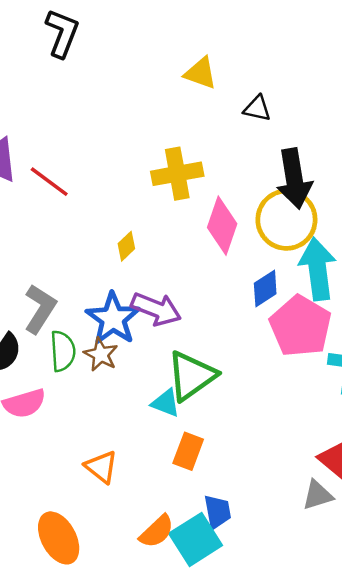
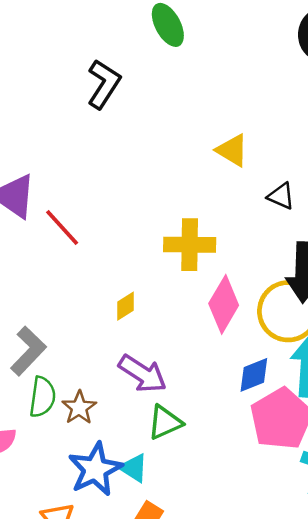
blue star: (113, 319) -> (95, 469), moved
green triangle: (191, 376) -> (165, 422), moved, size x0.7

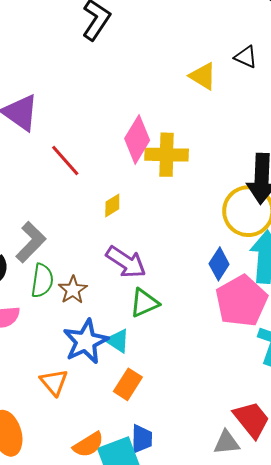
black triangle: (281, 196) -> (246, 57), moved
red line: (62, 228) -> (65, 160), moved
pink diamond: (224, 304) -> (137, 139), moved
blue diamond: (254, 375) -> (219, 264), turned -36

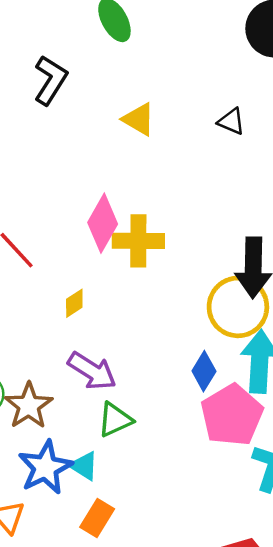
yellow triangle: (203, 76) -> (139, 119), moved
brown star: (73, 290) -> (29, 406), size x1.4

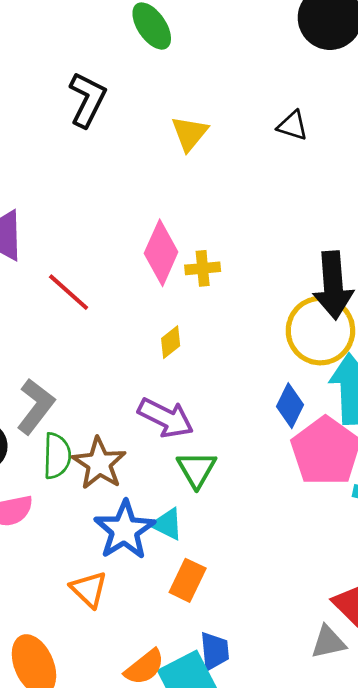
yellow triangle: (139, 119) -> (190, 133), turned 45
yellow cross: (138, 241) -> (203, 268), size x0.6
yellow diamond: (74, 303) -> (171, 342), moved
green triangle: (115, 420) -> (197, 469), turned -30

